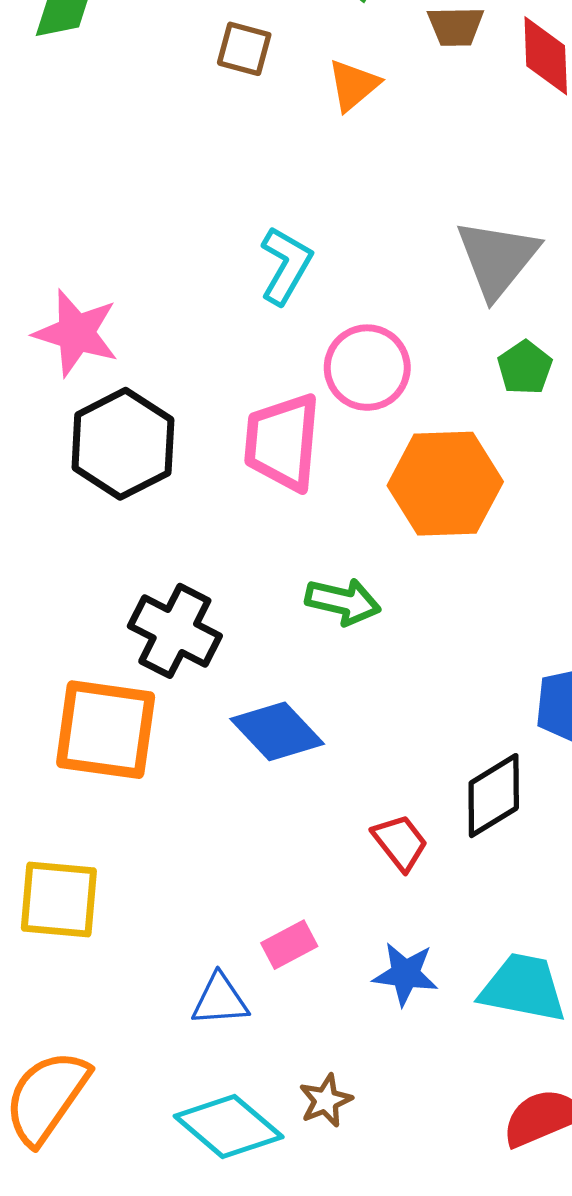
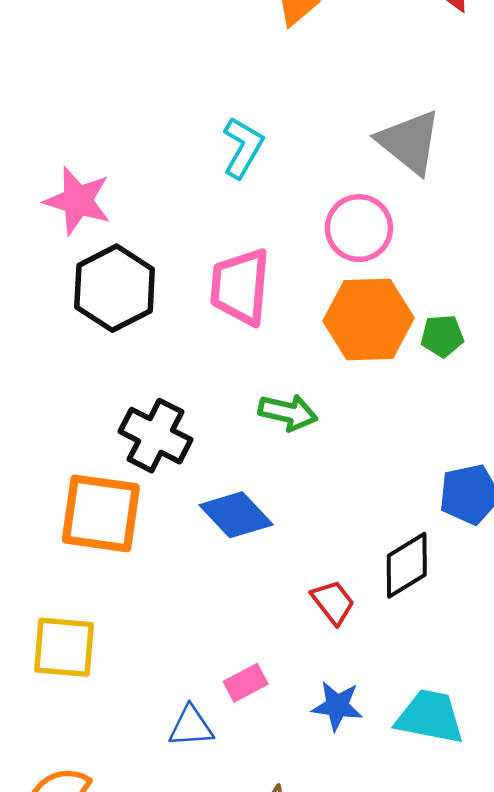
gray triangle: (497, 258) -> (409, 142), turned -30
pink circle: (367, 368) -> (359, 228), moved
green pentagon: (525, 368) -> (442, 336), moved, turned 30

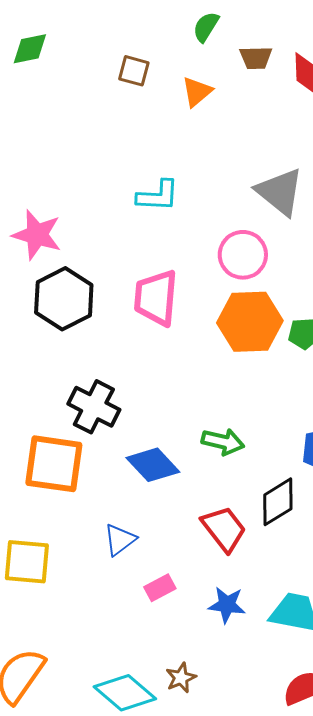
cyan L-shape: (243, 147) -> (158, 196), turned 63
green arrow: (288, 412) -> (223, 442), moved
red trapezoid: (333, 602) -> (224, 529), size x1.4
blue triangle: (191, 726) -> (120, 540), moved, turned -33

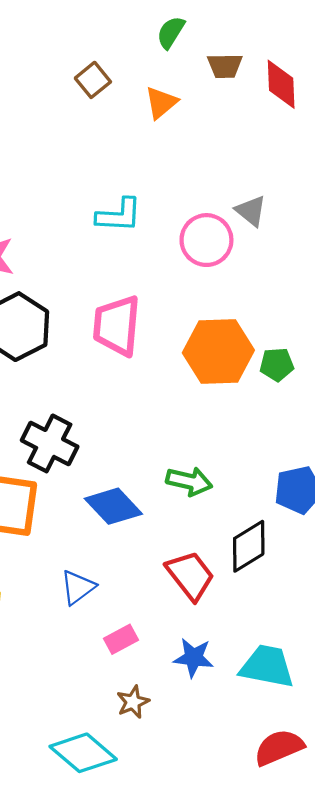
brown square: (134, 71) -> (93, 80), turned 36
gray triangle: (280, 192) -> (251, 211), size x0.6
pink circle: (243, 255) -> (206, 240), moved
brown star: (181, 678) -> (133, 702), moved

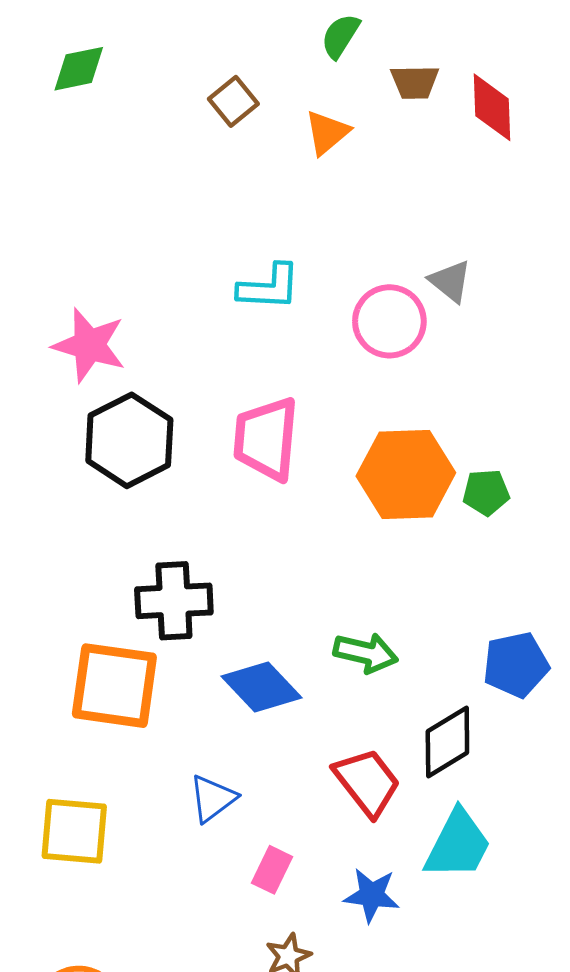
black cross: (50, 443) -> (174, 601), turned -30
pink rectangle: (121, 639) -> (272, 870), turned -36
cyan trapezoid: (267, 666) -> (458, 845), moved, turned 106

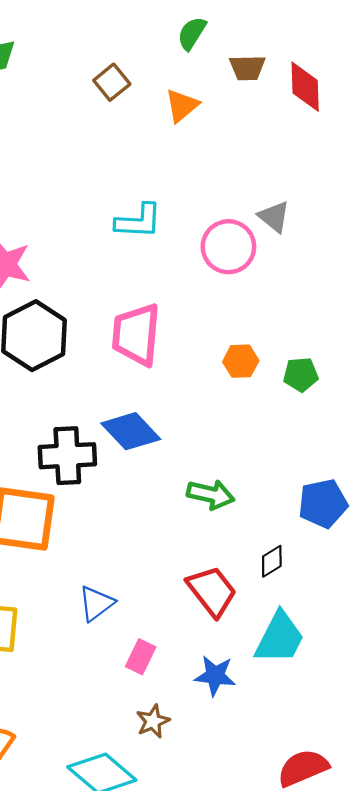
orange hexagon: (406, 474) -> (241, 361), size x0.5
blue diamond: (262, 687) -> (131, 431), moved
black diamond: (447, 742) -> (272, 561), size x0.6

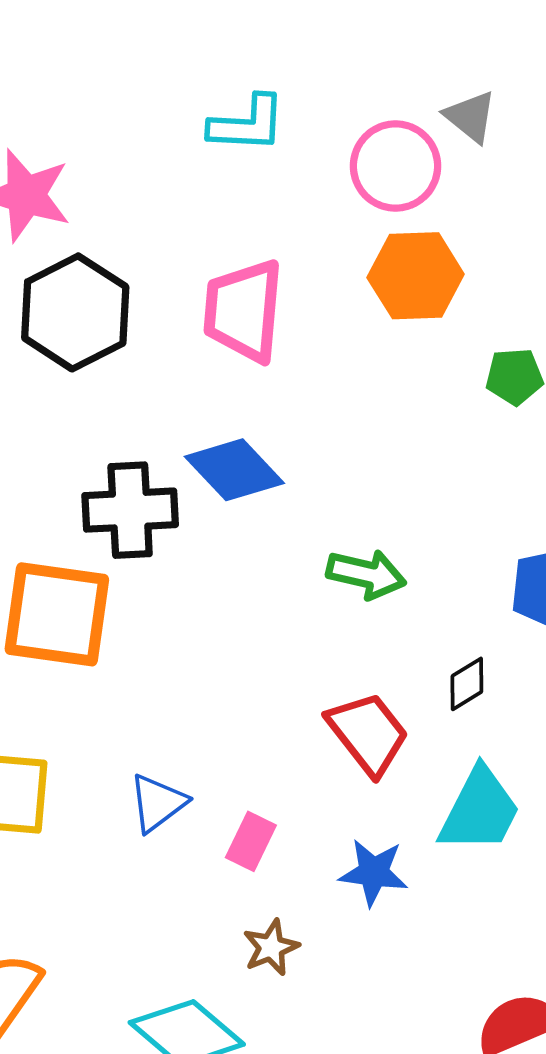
orange hexagon: (241, 361) -> (416, 276), moved, size x1.6
blue triangle: (96, 603) -> (158, 803), moved

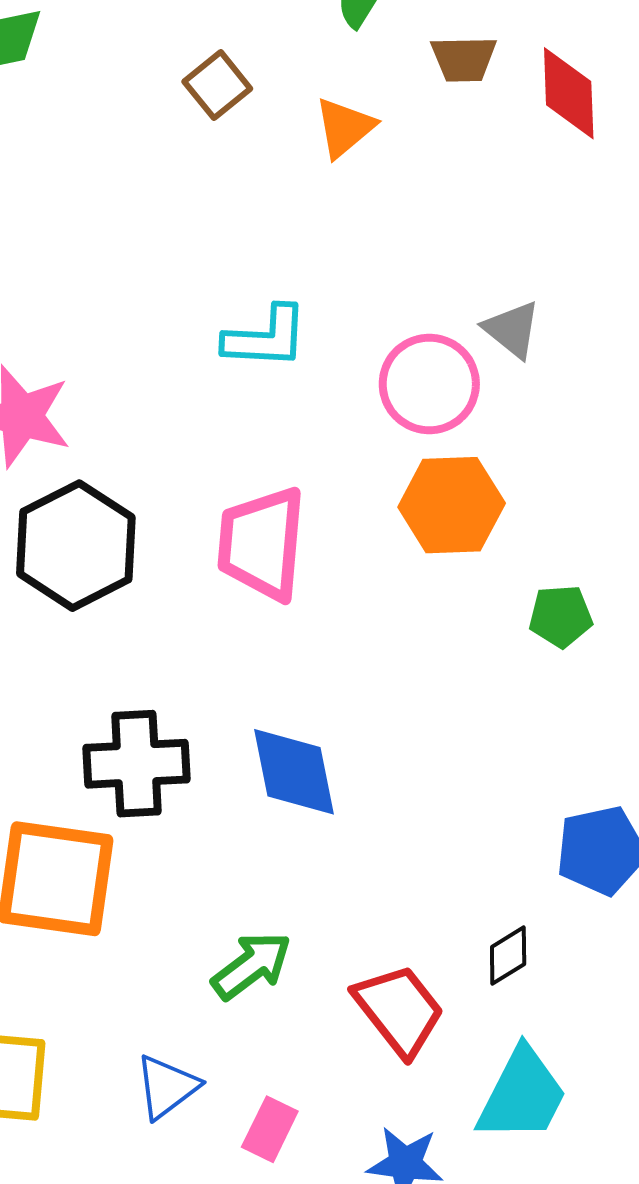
blue diamond: (234, 470) -> (294, 772), moved, turned 32
green arrow: (366, 574) -> (252, 966), moved, turned -50

